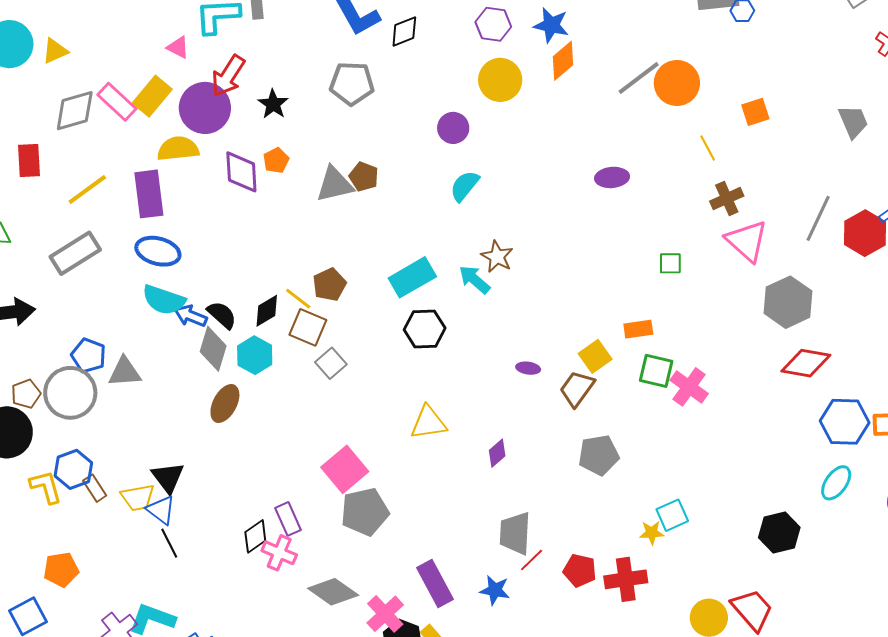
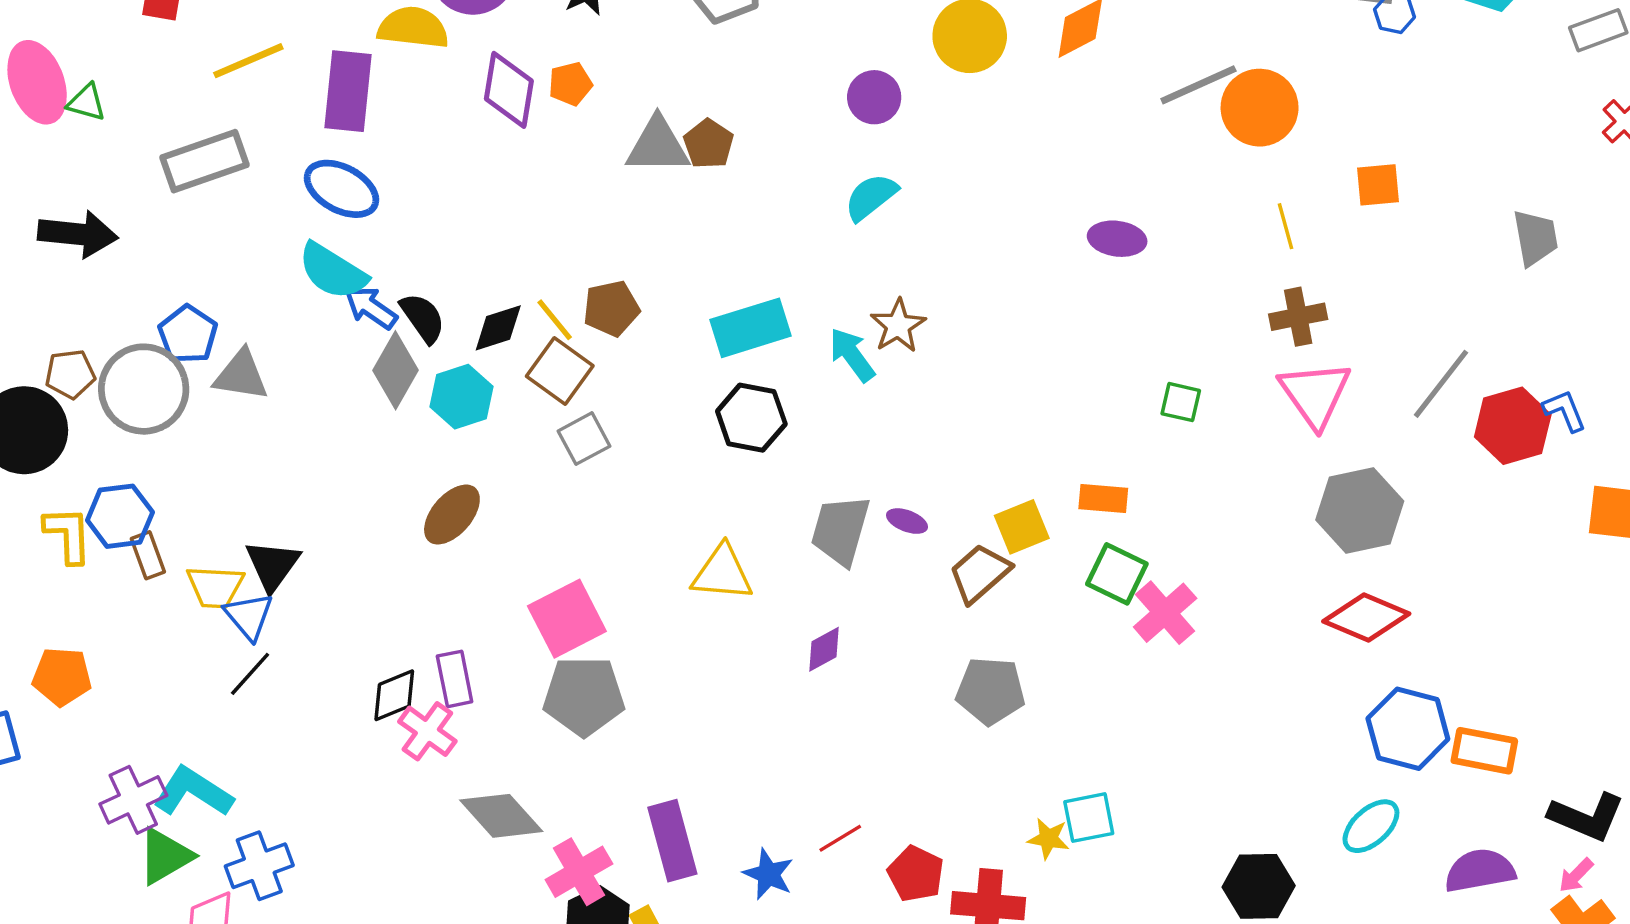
brown ellipse: (225, 404) -> (452, 515), moved
gray trapezoid: (515, 533) -> (840, 530), moved
black line: (169, 543) -> (250, 674), turned 56

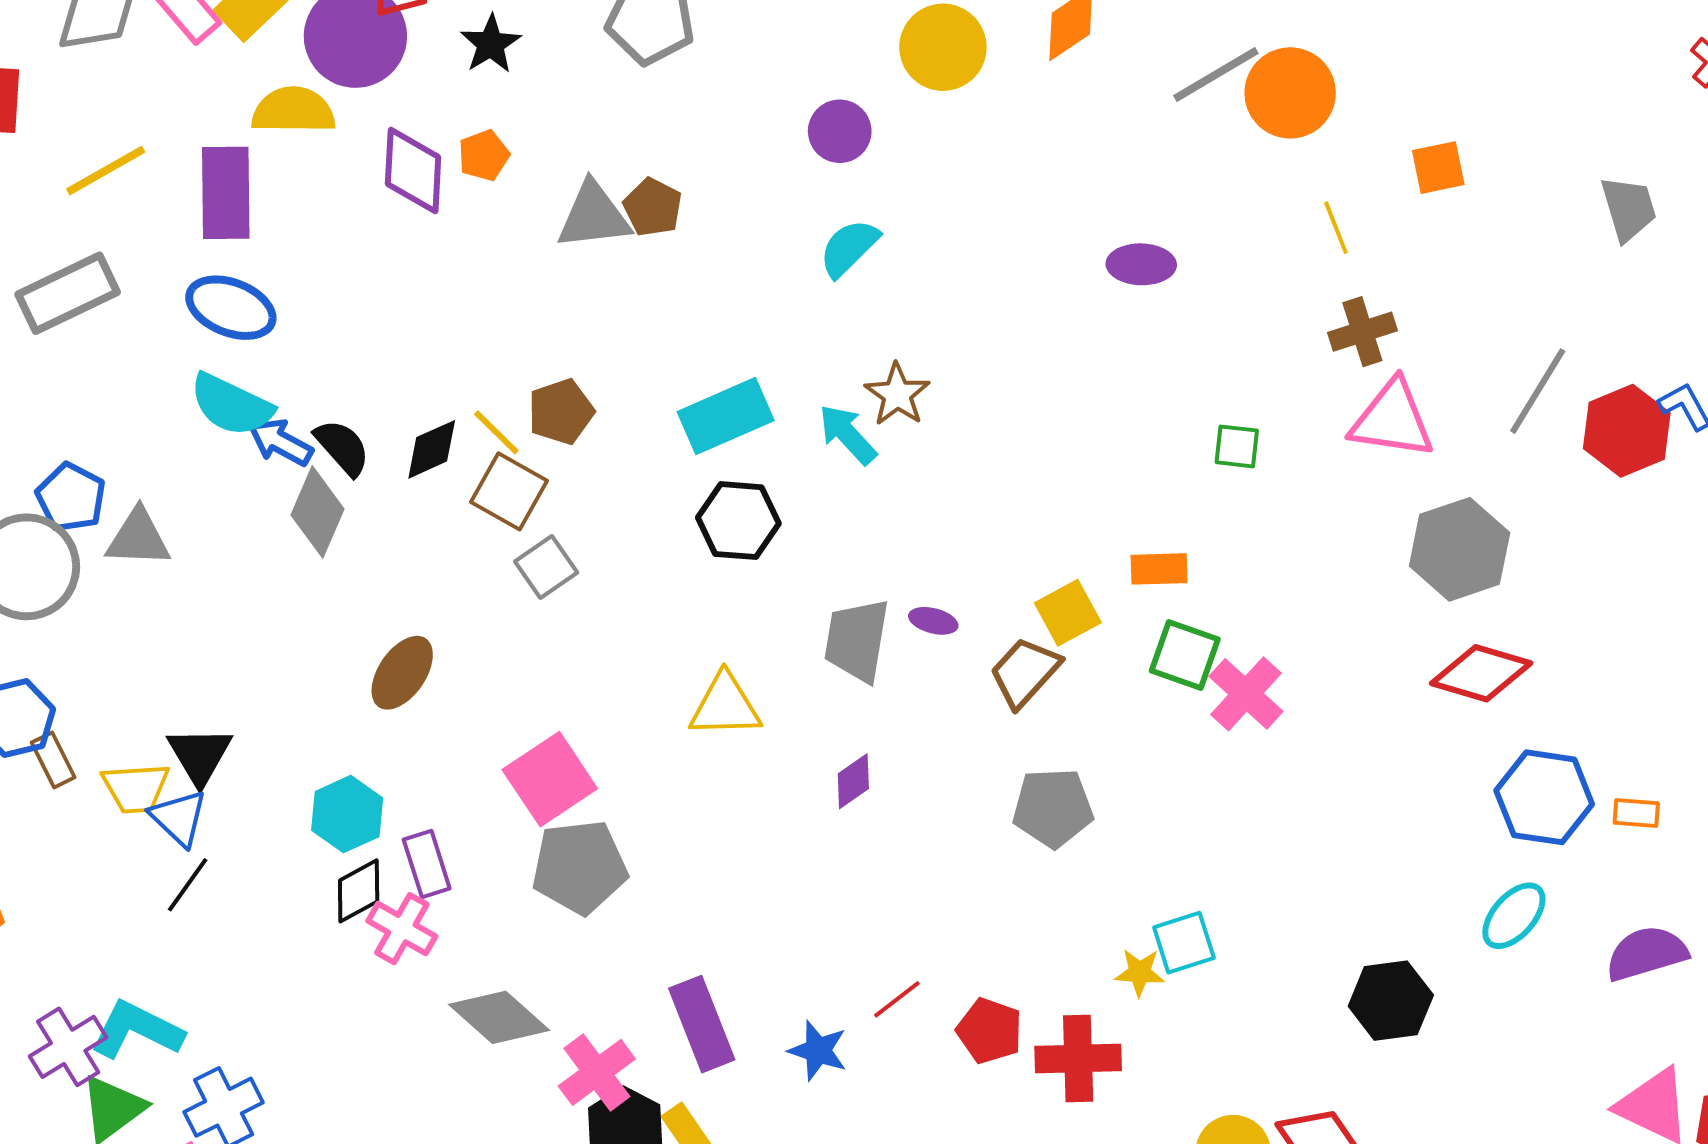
pink triangle: (1315, 394) -> (1392, 420), turned -40
cyan hexagon: (461, 397) -> (347, 814), moved
orange rectangle: (1484, 751) -> (1636, 813), size x0.6

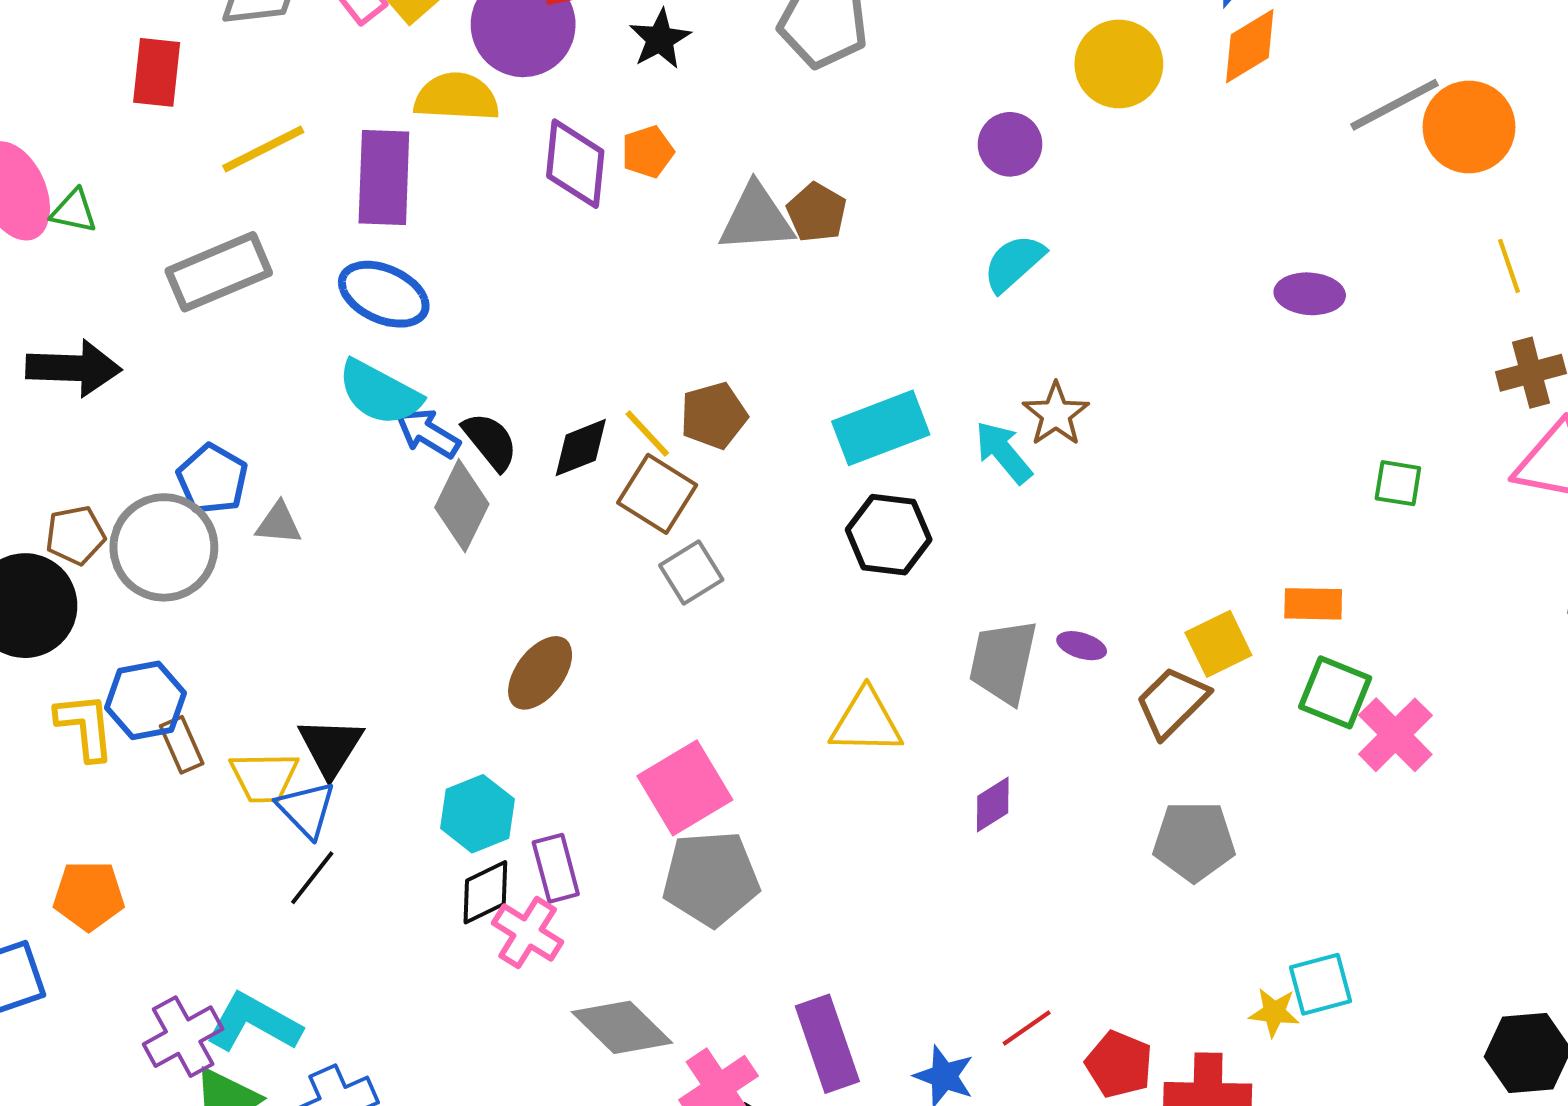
gray triangle: (138, 538) -> (279, 523), size x0.7

